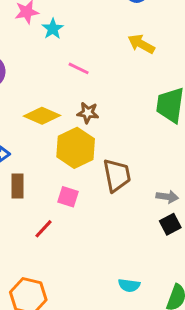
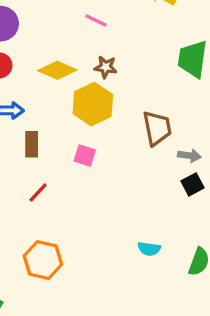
brown trapezoid: (117, 175) -> (157, 128), moved
red line: (44, 229) -> (38, 193), moved

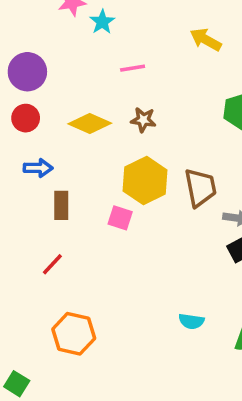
pink line: (96, 20) -> (133, 68), turned -35
yellow hexagon: (93, 104) -> (145, 180), moved
red line: (38, 193) -> (52, 264), moved

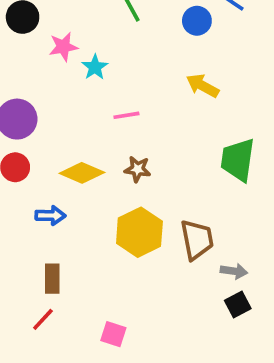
blue arrow: (38, 168) -> (50, 215), moved
brown rectangle: (61, 205) -> (52, 279), moved
pink square: (120, 218) -> (113, 334), moved

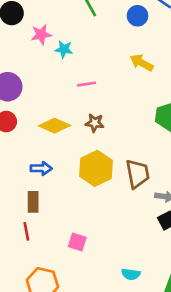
cyan star: (95, 67) -> (64, 49), turned -30
blue arrow: (50, 215) -> (41, 168), moved
red line: (43, 319) -> (26, 231), turned -54

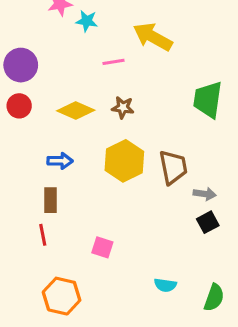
yellow arrow: (142, 63) -> (153, 37), moved, size x1.4

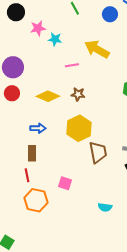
brown trapezoid: (173, 167) -> (98, 152), moved
orange hexagon: (62, 296) -> (36, 200), moved

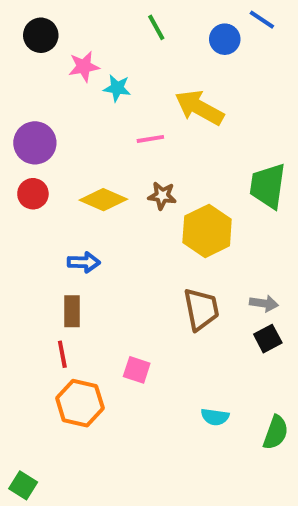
yellow hexagon: (79, 128) -> (207, 231), moved

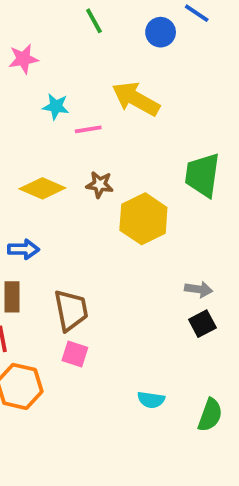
cyan star: (117, 88) -> (56, 106), moved
brown trapezoid: (201, 309) -> (71, 310), moved

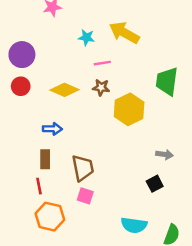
cyan star: (56, 106) -> (86, 38), moved
pink line: (88, 129) -> (102, 63), moved
black square: (202, 324) -> (155, 184), moved
cyan semicircle: (151, 400) -> (134, 225), size x1.5

